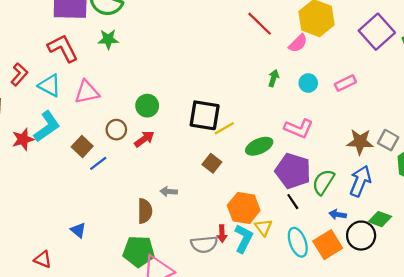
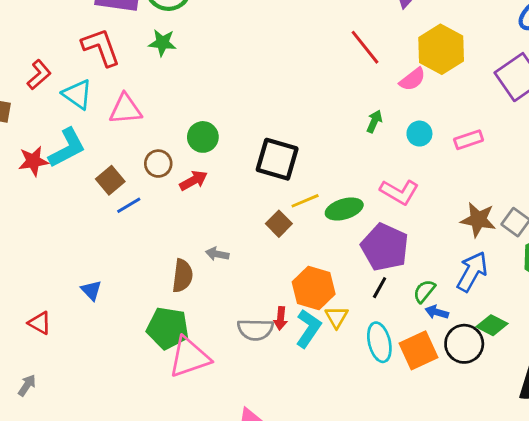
yellow line: (224, 128) -> (305, 201), moved
green semicircle: (323, 182) -> (424, 291), moved, size x0.7
black line: (293, 202) -> (380, 288), turned 56

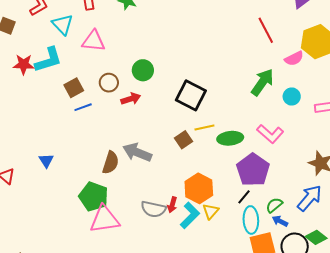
green arrow: (374, 121) -> (262, 82), size x1.8
gray arrow: (217, 254) -> (137, 152), size x1.8
cyan ellipse: (379, 342) -> (251, 220), moved

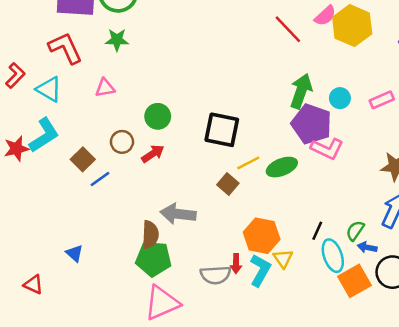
pink triangle: (94, 41) -> (105, 88), moved, size x0.7
pink semicircle: (294, 58) -> (325, 16), moved
purple pentagon: (253, 170) -> (312, 124), moved
green pentagon: (94, 197) -> (153, 259), moved

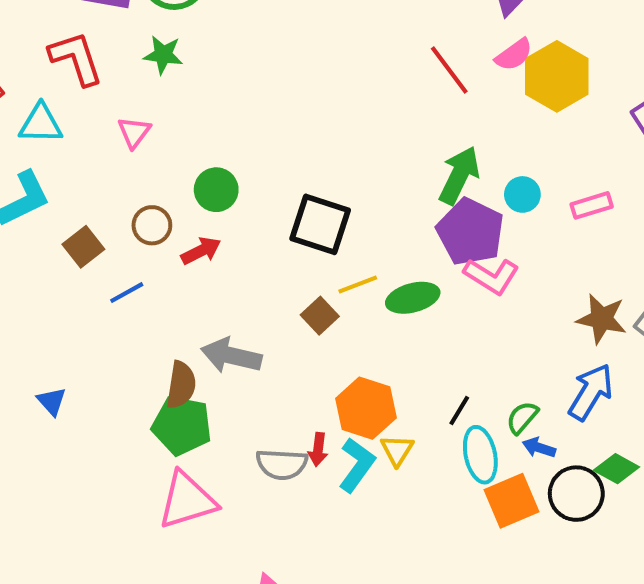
pink triangle: (105, 88) -> (134, 132), turned -50
cyan triangle: (49, 89) -> (41, 124), turned -36
blue line: (100, 179) -> (127, 293), moved

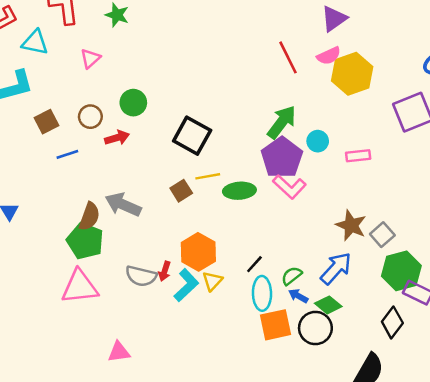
green diamond: (616, 469) -> (328, 305), moved

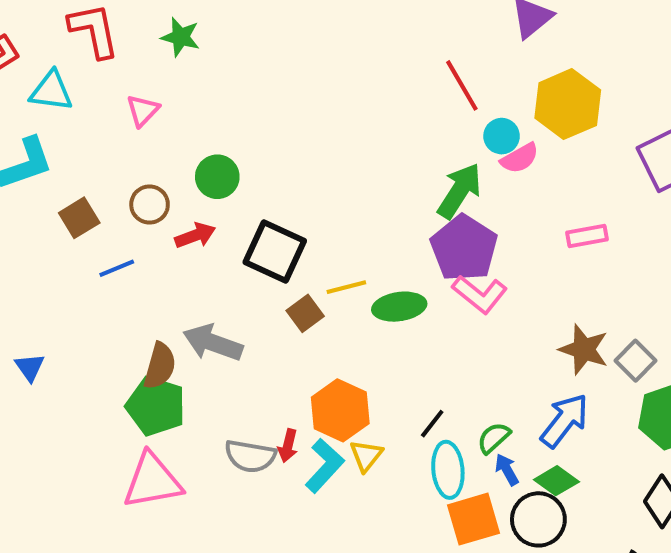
pink semicircle: (329, 56) -> (520, 158), moved
black square: (192, 136) -> (275, 252), moved
cyan circle: (318, 141) -> (502, 136), moved
blue arrow: (298, 296) -> (507, 470), turned 36

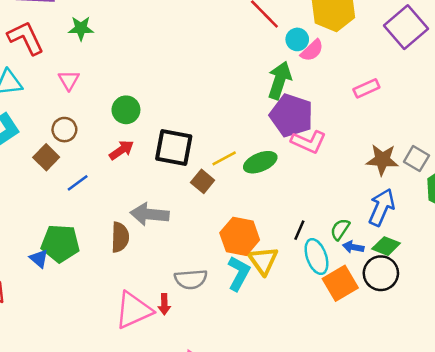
brown circle: (150, 204) -> (64, 130), moved
green pentagon: (156, 406) -> (60, 243), moved
red arrow: (288, 446) -> (164, 304), moved
yellow triangle: (366, 456) -> (263, 261), size x1.4
blue arrow: (507, 470) -> (353, 247), turned -36

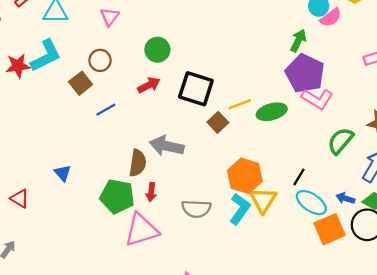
green arrow: (280, 80) -> (298, 41), size x0.7
green semicircle: (340, 229) -> (341, 141), moved, size x1.4
green pentagon: (60, 243) -> (117, 196), moved
cyan ellipse: (316, 257) -> (311, 203), turned -44
red arrow: (164, 304) -> (151, 192), moved

